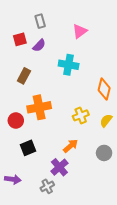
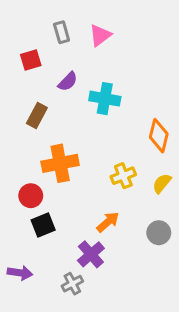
pink triangle: (80, 31) -> (100, 35), moved
purple semicircle: (39, 45) -> (68, 82), moved
red circle: (16, 121) -> (31, 196), moved

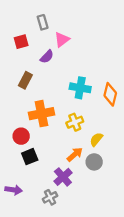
pink triangle: (100, 35) -> (62, 40), moved
cyan cross: (105, 99) -> (80, 88), moved
yellow cross: (123, 176) -> (75, 122), moved
yellow semicircle: (162, 183) -> (96, 139), moved
gray circle: (159, 233) -> (94, 162), moved

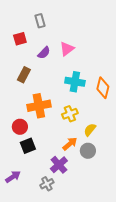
pink triangle: (62, 40) -> (67, 49), moved
purple arrow: (14, 190) -> (13, 177), turned -42

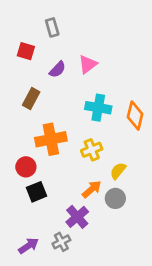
red square: (20, 39) -> (26, 51), turned 32
purple arrow: (13, 177) -> (29, 246), moved

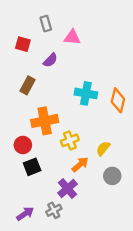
pink triangle: (88, 64) -> (72, 37), moved, turned 42
yellow cross: (92, 150) -> (70, 140), moved
gray circle: (115, 198) -> (112, 176), moved

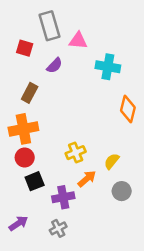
gray rectangle: (46, 24) -> (50, 26), size x1.6
cyan cross: (86, 93) -> (108, 67), moved
orange cross: (45, 121) -> (23, 129), moved
purple cross: (68, 189) -> (63, 197), moved, turned 30
purple arrow: (25, 214) -> (18, 223), moved

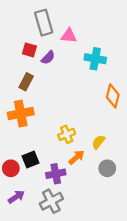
red square: (25, 48) -> (29, 50), moved
red circle: (25, 158) -> (11, 168), moved
gray cross: (58, 228) -> (51, 201), size x1.5

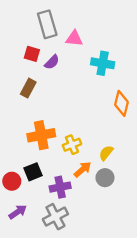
orange cross: (21, 114) -> (41, 135), moved
gray circle: (107, 168) -> (105, 178), moved

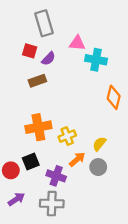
pink triangle: (74, 39) -> (77, 43), moved
brown rectangle: (28, 88) -> (37, 81), moved, turned 42
purple cross: (60, 187) -> (56, 176), turned 30
gray cross: (55, 217) -> (52, 204), turned 30

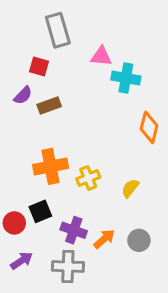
purple semicircle: (48, 59) -> (23, 95), moved
orange arrow: (77, 159) -> (104, 239), moved
gray circle: (98, 167) -> (139, 240), moved

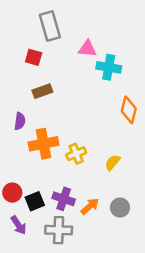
purple semicircle: (23, 95) -> (20, 121), moved, turned -36
black square: (40, 211) -> (35, 201), moved
purple arrow: (22, 261) -> (19, 225), turned 90

